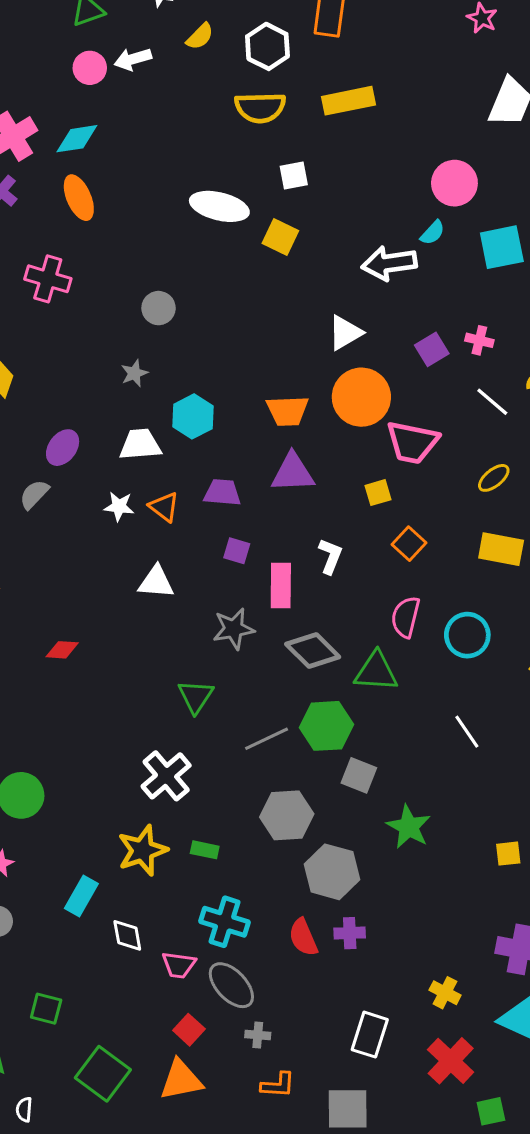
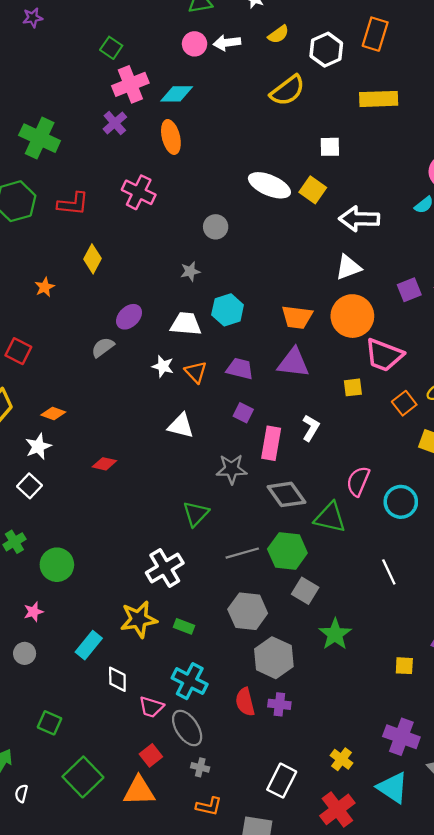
yellow semicircle: (260, 108) -> (287, 90), moved, turned -45
white ellipse: (219, 206) -> (269, 185), moved
white arrow: (389, 263) -> (359, 219), moved
orange square: (409, 544) -> (404, 403), moved

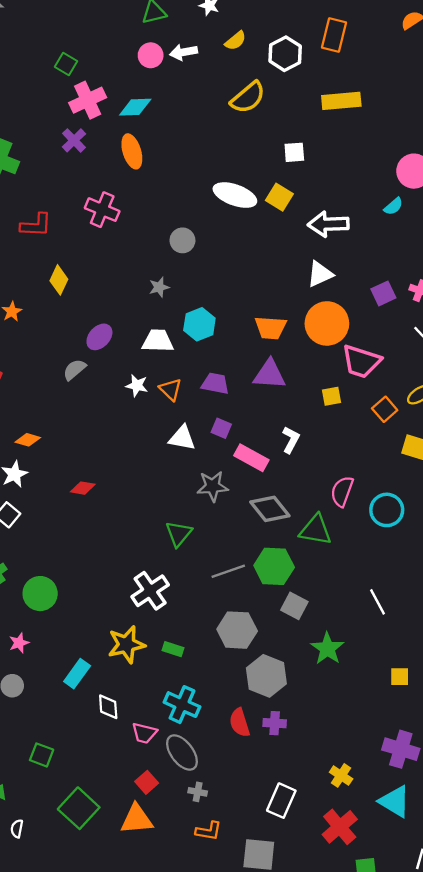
white triangle: (181, 426) -> (182, 438), moved
pink rectangle: (271, 443) -> (251, 458), turned -68
white line: (389, 572) -> (378, 602), moved

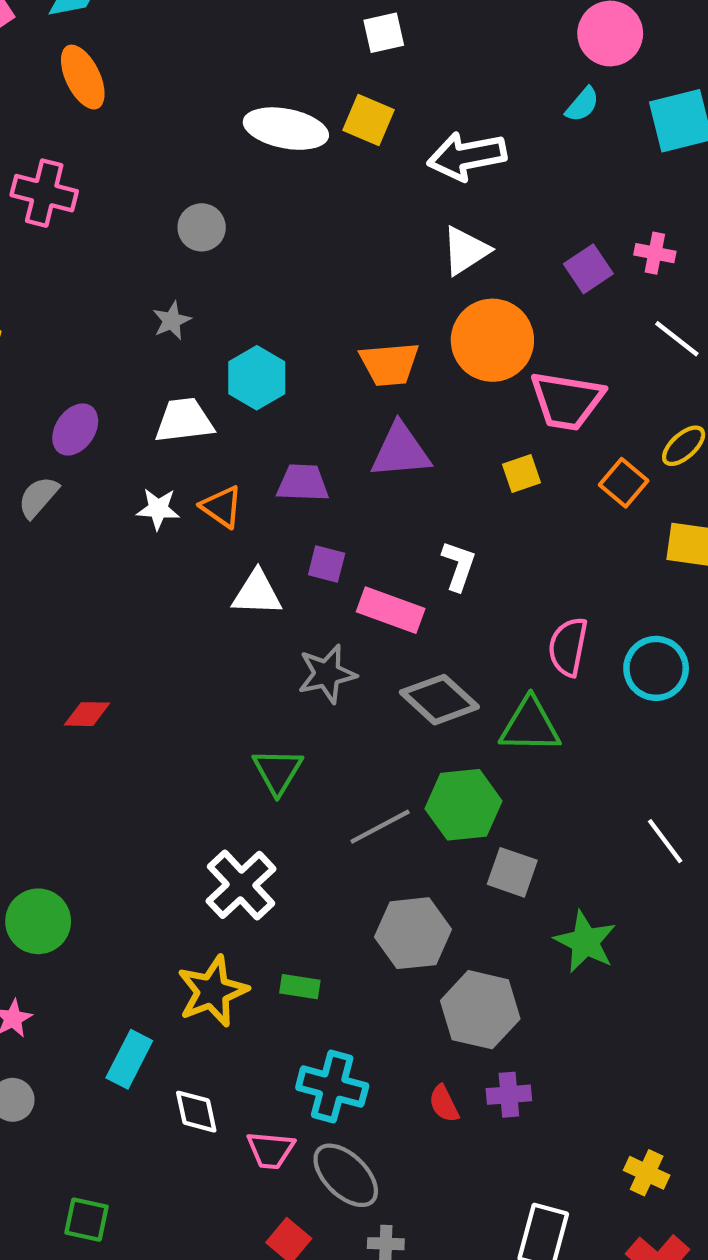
red semicircle: (240, 723) -> (444, 1104), size x0.7

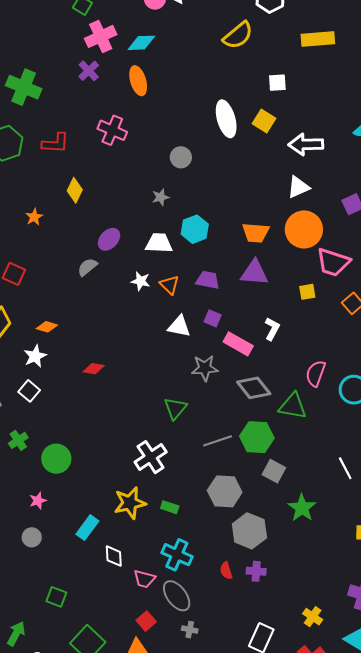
white ellipse: (286, 129) -> (226, 119), turned 54

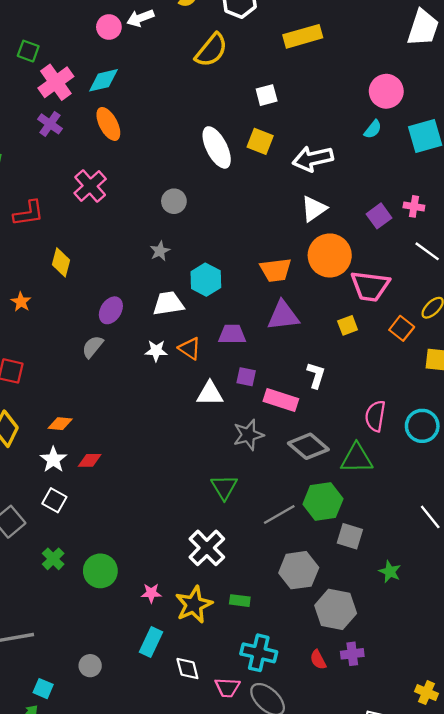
pink cross: (112, 130) -> (90, 186), turned 36
red diamond: (94, 369) -> (90, 460), moved
pink star: (38, 501) -> (151, 593), moved, turned 30
green star: (302, 508) -> (390, 572), size x0.7

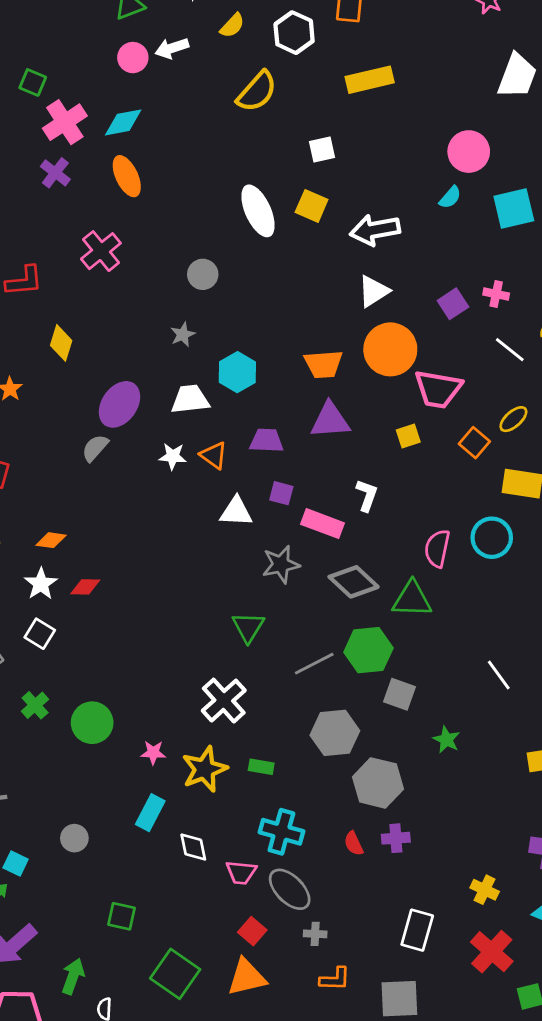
purple ellipse: (111, 310) -> (119, 404), size x1.4
cyan circle: (422, 426) -> (492, 538), moved

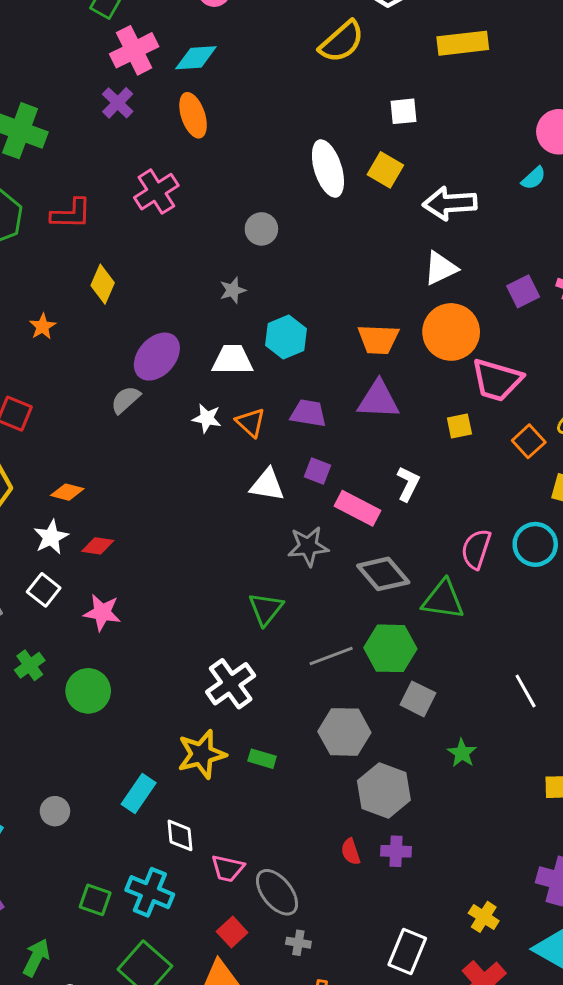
pink star: (153, 753) -> (102, 613), moved, size x1.4
cyan cross: (281, 832) -> (150, 892), moved

